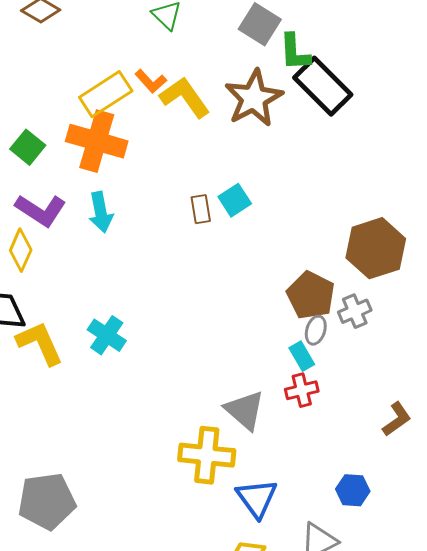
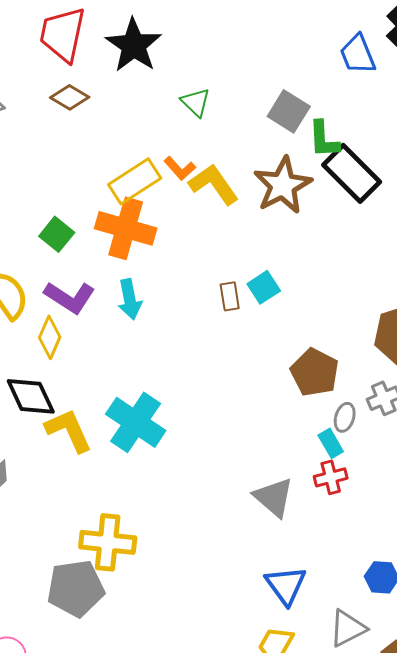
brown pentagon: (311, 295) -> (315, 372), moved
cyan cross: (107, 335) -> (136, 422), size x1.5
yellow cross: (207, 455) -> (108, 542), moved

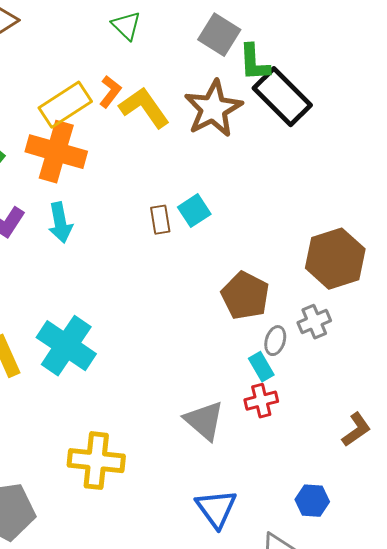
orange L-shape: (180, 168) -> (110, 92), turned -100
yellow cross: (108, 542) -> (96, 461), moved

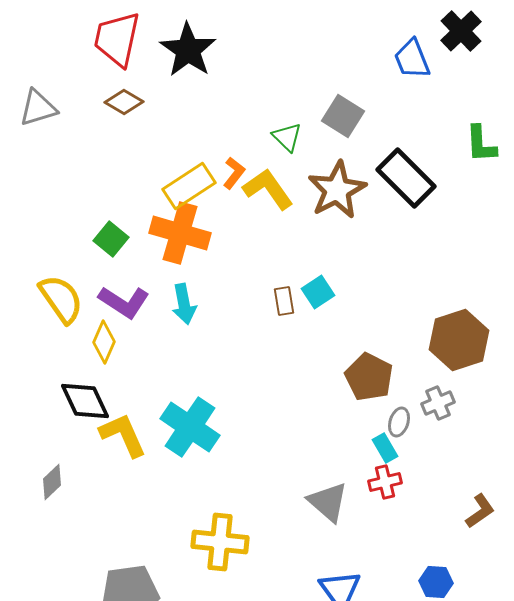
green triangle: (126, 26) -> (287, 137), moved
green L-shape: (254, 63) -> (481, 144), moved

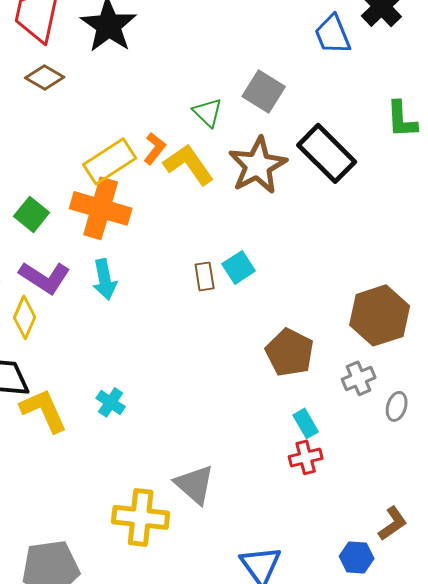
gray ellipse: (399, 422) -> (397, 406), moved
cyan cross: (190, 427) -> (111, 402), size x0.5
gray triangle: (328, 502) -> (195, 484), moved
brown L-shape: (480, 511) -> (393, 523), moved

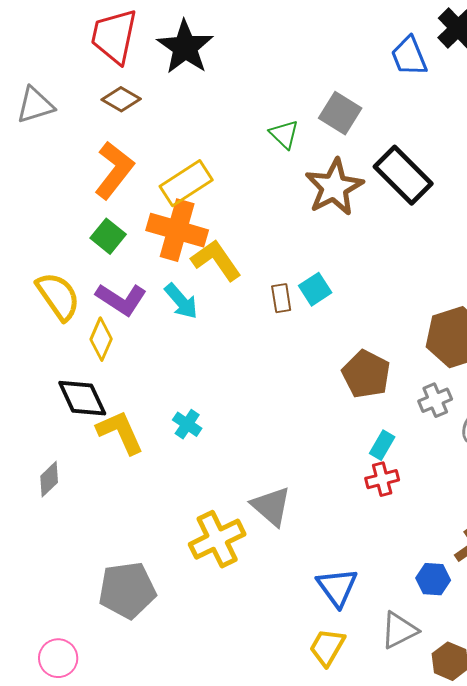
orange L-shape: (155, 148) -> (114, 170), moved, size x1.8
yellow L-shape: (189, 164) -> (216, 260), moved
cyan arrow: (105, 279) -> (181, 301), turned -30
cyan rectangle: (306, 423) -> (382, 445), turned 60
yellow cross: (141, 517) -> (217, 539), turned -32

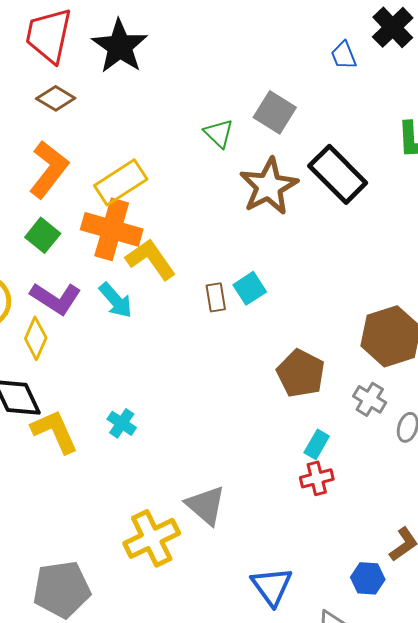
blue trapezoid: (409, 56) -> (344, 55), size x0.7
gray cross: (435, 400) -> (370, 399), turned -36

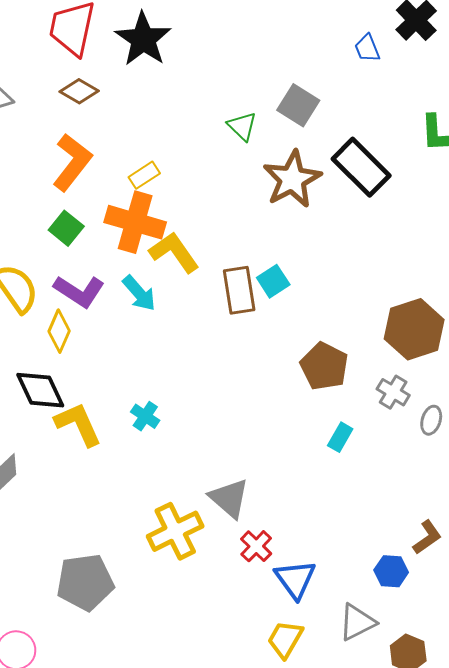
yellow rectangle: (121, 182) -> (144, 175), size x0.6
brown rectangle: (216, 297) -> (239, 290), size x1.6
red cross: (317, 478) -> (256, 546), moved, turned -32

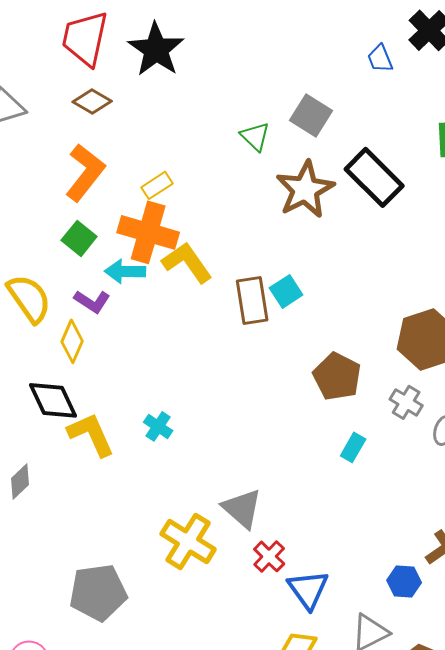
purple L-shape: (79, 291) -> (92, 301), size x0.7
cyan arrow: (139, 293) -> (125, 271), moved, turned 132
yellow cross: (175, 531) -> (188, 541), turned -32

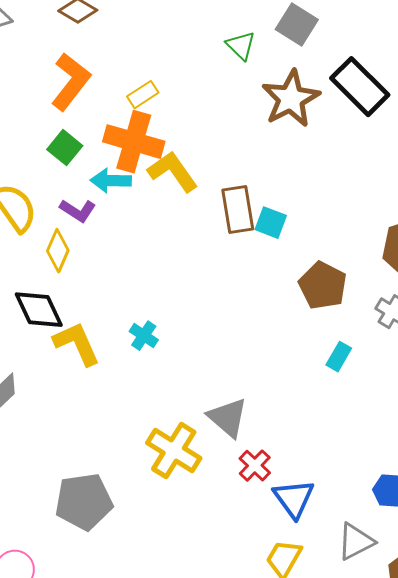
cyan square: (286, 291) -> (271, 223), moved, turned -36

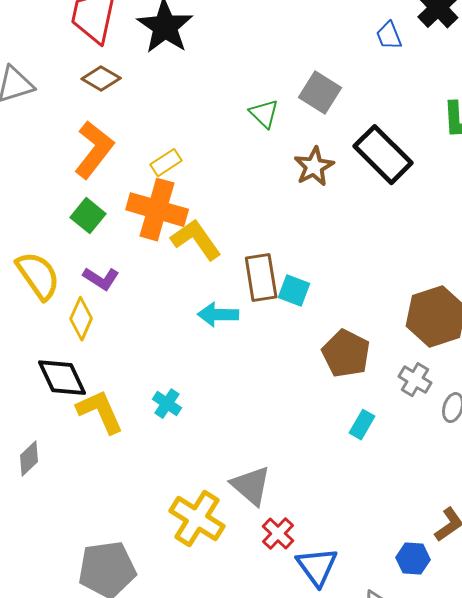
brown star: (291, 99) -> (314, 167), size x0.7
cyan arrow: (111, 181) -> (218, 315), moved

